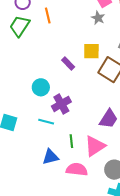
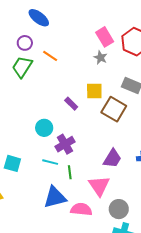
orange line: (48, 15) -> (50, 56), turned -42
green line: (71, 141) -> (70, 172), moved
pink triangle: (95, 146) -> (99, 186), turned -30
blue triangle: (50, 157) -> (55, 197), size x1.4

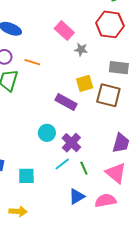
pink rectangle: (105, 37) -> (64, 31), moved
purple rectangle: (71, 104) -> (66, 102), size x1.5
cyan line: (50, 162) -> (62, 164), turned -35
blue triangle: (55, 197) -> (77, 196), size x0.7

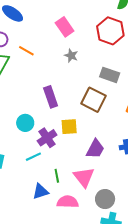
gray star: (81, 50) -> (71, 56), moved
yellow square: (85, 83) -> (69, 127), moved
purple rectangle: (66, 102) -> (51, 97), turned 30
green line: (84, 168) -> (57, 176), moved

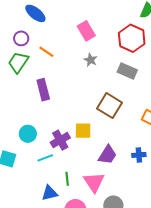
gray rectangle: (110, 75) -> (127, 71), moved
purple rectangle: (51, 97) -> (43, 90), moved
cyan circle: (25, 123) -> (28, 134), moved

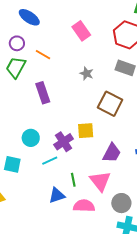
gray star: (91, 60) -> (87, 73), moved

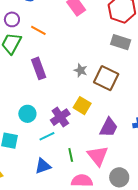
gray star: (87, 73) -> (81, 70), moved
yellow square: (86, 131) -> (82, 106), turned 36
blue triangle: (57, 195) -> (43, 166), moved

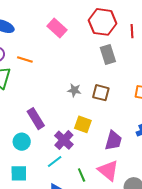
gray rectangle: (121, 42) -> (108, 54), turned 66
purple rectangle: (39, 68) -> (36, 119), moved
brown square: (106, 78) -> (101, 93), size x0.7
cyan circle: (27, 114) -> (22, 142), moved

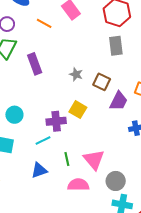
orange line: (25, 60) -> (44, 23), moved
purple rectangle: (36, 119) -> (35, 64), moved
purple cross: (64, 140) -> (56, 121), turned 30
purple trapezoid: (113, 141) -> (119, 101), moved

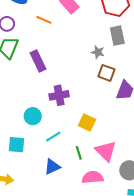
gray star: (76, 74) -> (98, 52), moved
yellow square: (78, 110) -> (87, 123), moved
cyan circle: (14, 115) -> (33, 116), moved
purple cross: (56, 121) -> (59, 95), moved

